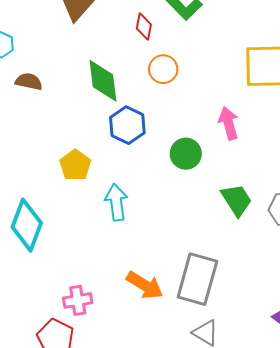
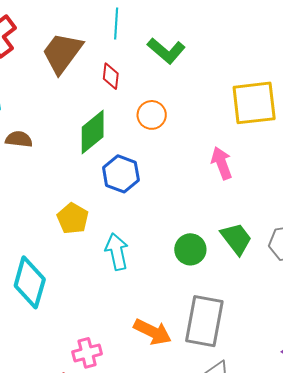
red diamond: (144, 27) -> (111, 76), moved
green diamond: (103, 81) -> (93, 132), turned 63
green circle: (186, 154) -> (190, 249), moved

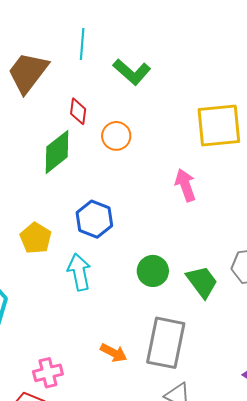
red diamond: (111, 76) -> (78, 111), moved
blue hexagon: (121, 174) -> (94, 219), moved
green trapezoid: (236, 239) -> (202, 282), moved
orange arrow: (152, 332) -> (114, 353), size x0.7

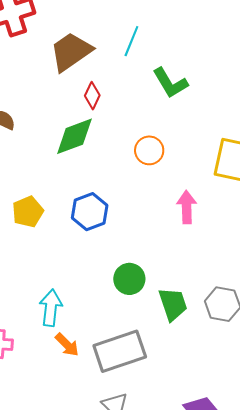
red diamond: (78, 111) -> (92, 96), moved
orange circle: (116, 136) -> (149, 150), moved
cyan arrow: (79, 272) -> (51, 308), moved
gray rectangle: (166, 343) -> (120, 351), turned 42

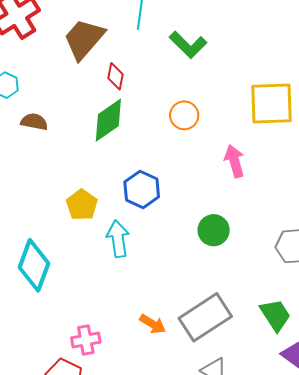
green circle: (129, 279) -> (214, 230), moved
green trapezoid: (173, 304) -> (275, 315), moved
cyan arrow: (51, 308) -> (118, 239), moved

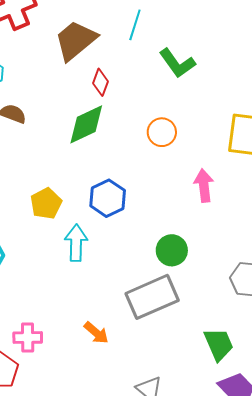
gray rectangle: (205, 317) -> (152, 297), moved

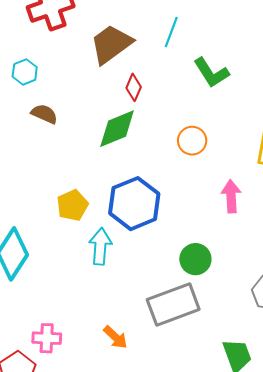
blue hexagon: (108, 198) -> (134, 204), size x1.4

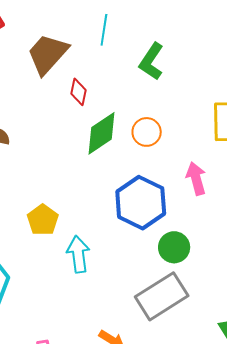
green L-shape: (211, 73) -> (151, 61), turned 78
green diamond: (117, 129) -> (102, 133), moved
blue hexagon: (134, 204) -> (141, 203), moved

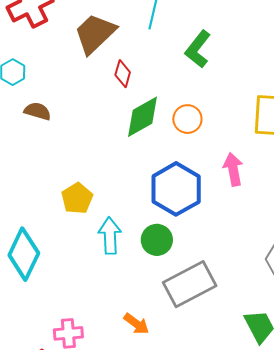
green circle: (174, 247) -> (157, 240), moved

